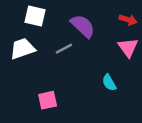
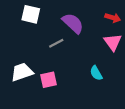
white trapezoid: (22, 49) -> (22, 72), moved
pink square: (48, 100) -> (48, 80), moved

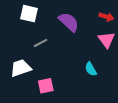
gray line: (56, 43) -> (41, 43), moved
pink square: (48, 80) -> (46, 86), moved

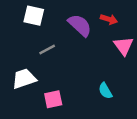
red arrow: (106, 17) -> (109, 19), moved
cyan semicircle: (91, 69) -> (105, 91), moved

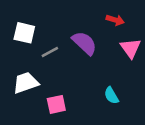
white square: (34, 16) -> (24, 33), moved
purple semicircle: (80, 25) -> (84, 43), moved

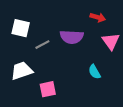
purple semicircle: (84, 43) -> (72, 37), turned 140
cyan semicircle: (111, 95) -> (95, 72), moved

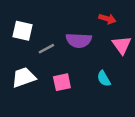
pink square: (48, 89) -> (62, 82), moved

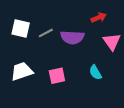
red arrow: (107, 19) -> (99, 18), turned -40
gray line: (46, 49) -> (46, 33), moved

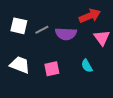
red arrow: (99, 18) -> (90, 16), size x1.5
white trapezoid: (22, 71) -> (20, 65), turned 40

